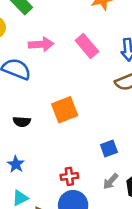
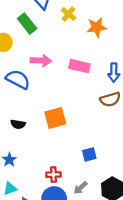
pink rectangle: (87, 46) -> (79, 66), turned -42
gray arrow: (111, 181) -> (81, 188), moved

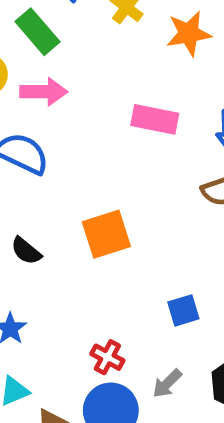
pink arrow: (41, 61) -> (44, 92), moved
black semicircle: (18, 124) -> (26, 251), turned 32
red cross: (53, 175) -> (107, 357), turned 32

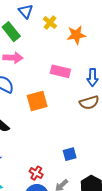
orange square: (106, 234) -> (37, 101), moved

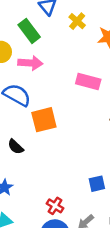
orange square: (37, 101) -> (44, 120), moved

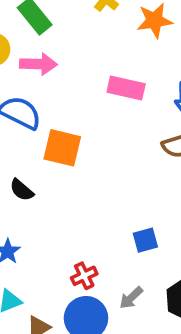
orange square: (44, 120) -> (62, 148), turned 30
red cross: (55, 206) -> (84, 276), turned 35

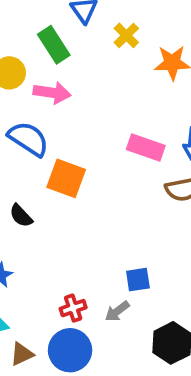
pink rectangle: (126, 88) -> (146, 147), moved
gray arrow: (131, 298) -> (117, 311), moved

